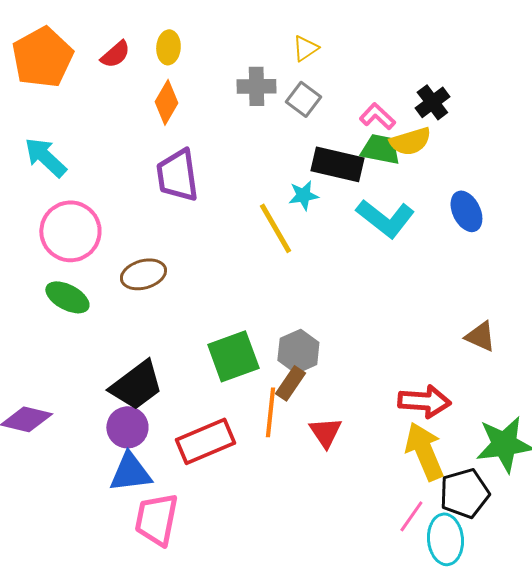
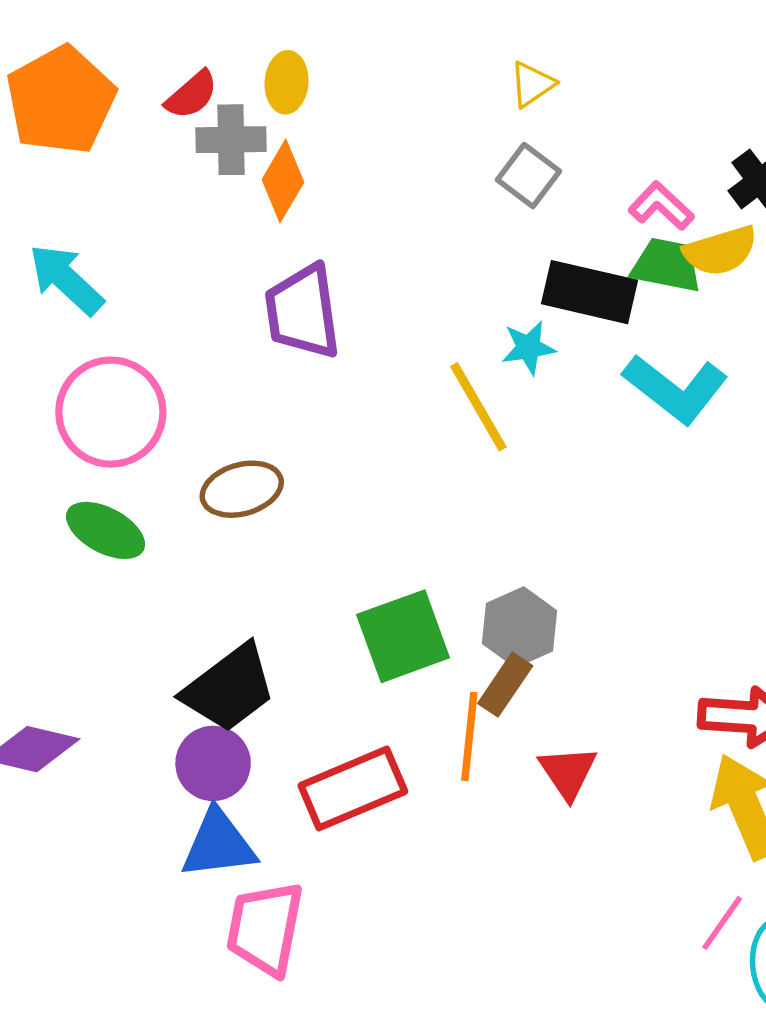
gray cross: (256, 86) -> (231, 140), moved

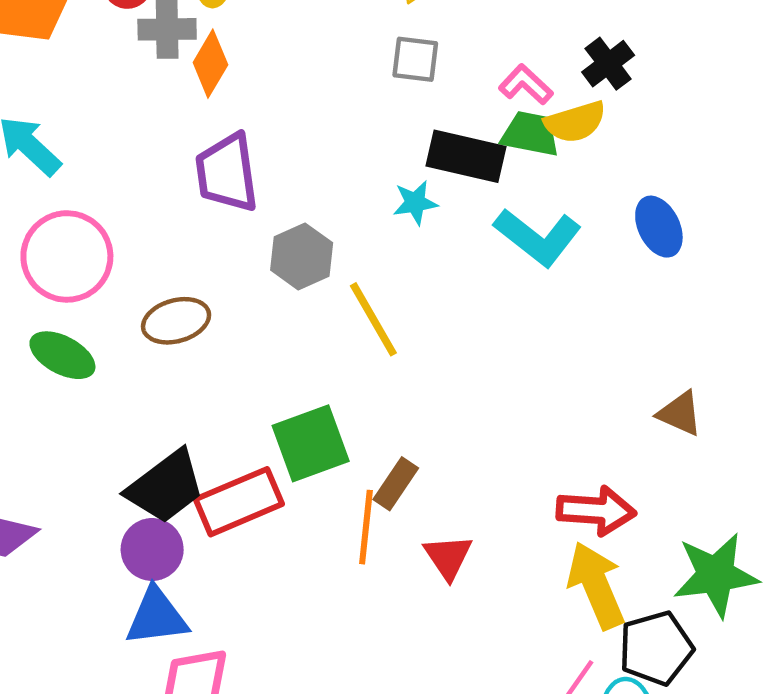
gray square: (529, 176) -> (415, 59), turned -30
yellow line: (478, 407) -> (373, 319), moved
gray hexagon: (520, 627) -> (302, 256), moved
red rectangle: (353, 789) -> (239, 502), moved

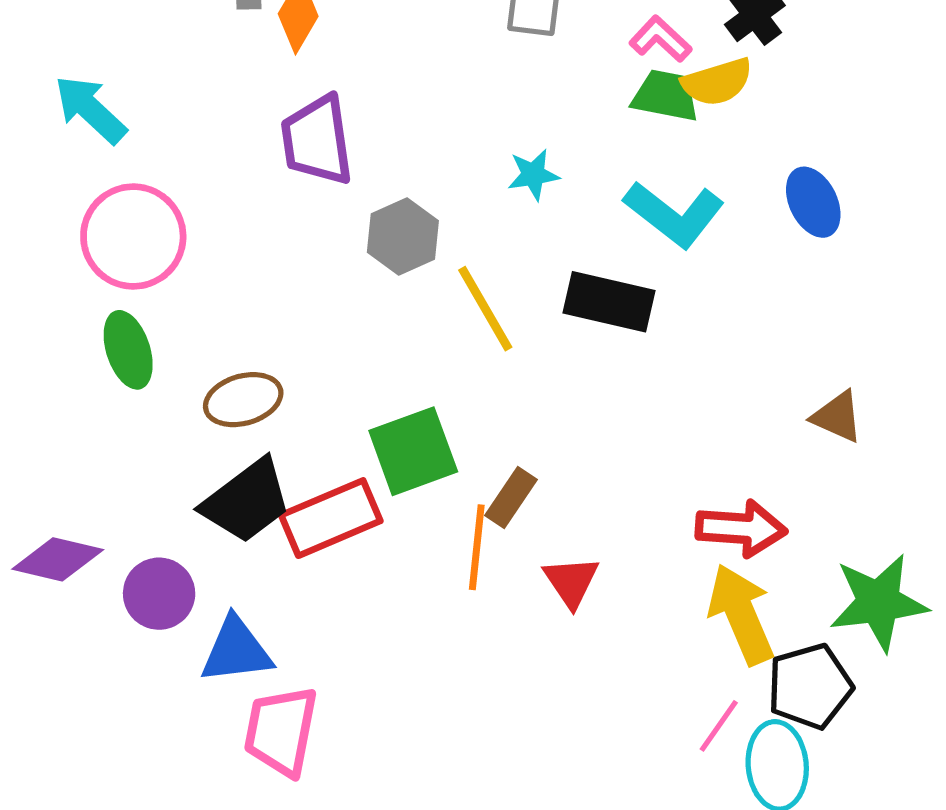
black rectangle: (466, 156) -> (609, 302), moved
brown ellipse: (176, 321) -> (243, 400), moved
green ellipse: (62, 355) -> (128, 350), turned 44
purple circle: (152, 549) -> (159, 594), moved

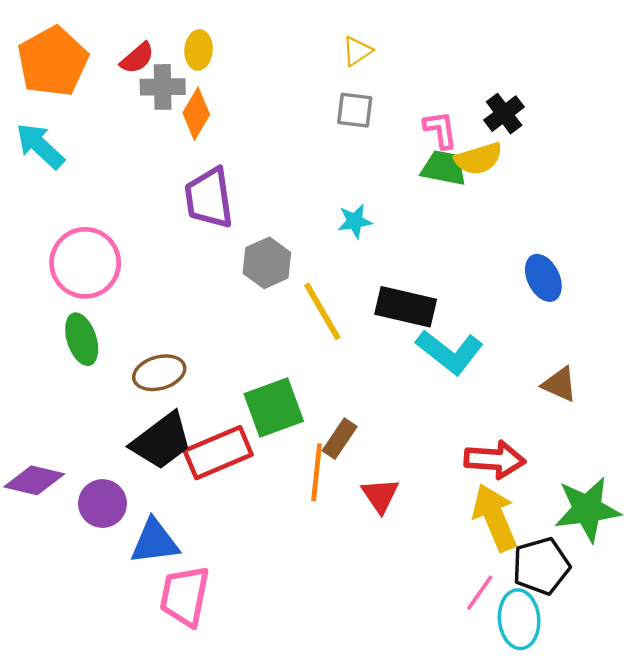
pink L-shape: (660, 39) -> (440, 130), turned 39
cyan arrow: (90, 109) -> (40, 146), moved
blue ellipse: (813, 202) -> (543, 278), moved
cyan L-shape: (674, 214) -> (450, 352), moved

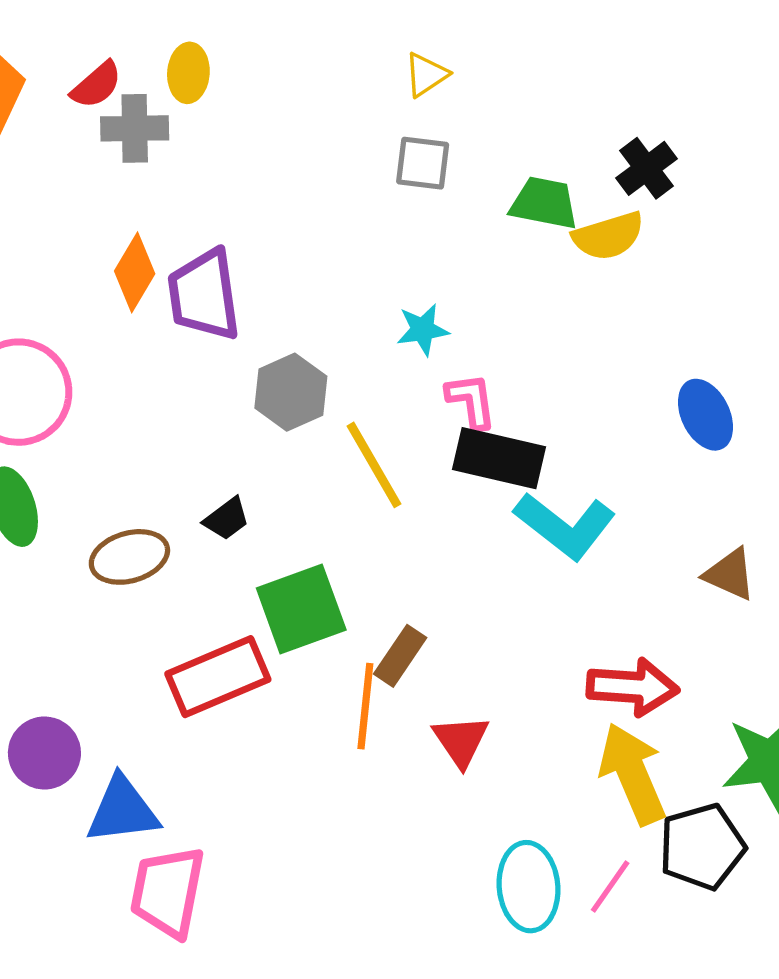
orange diamond: (196, 114) -> (135, 272), moved
pink L-shape: (440, 130) -> (471, 401), moved
green trapezoid: (444, 168) -> (544, 203), moved
black trapezoid: (162, 441) -> (227, 519), moved, size x0.5
cyan ellipse: (519, 619) -> (529, 887), moved

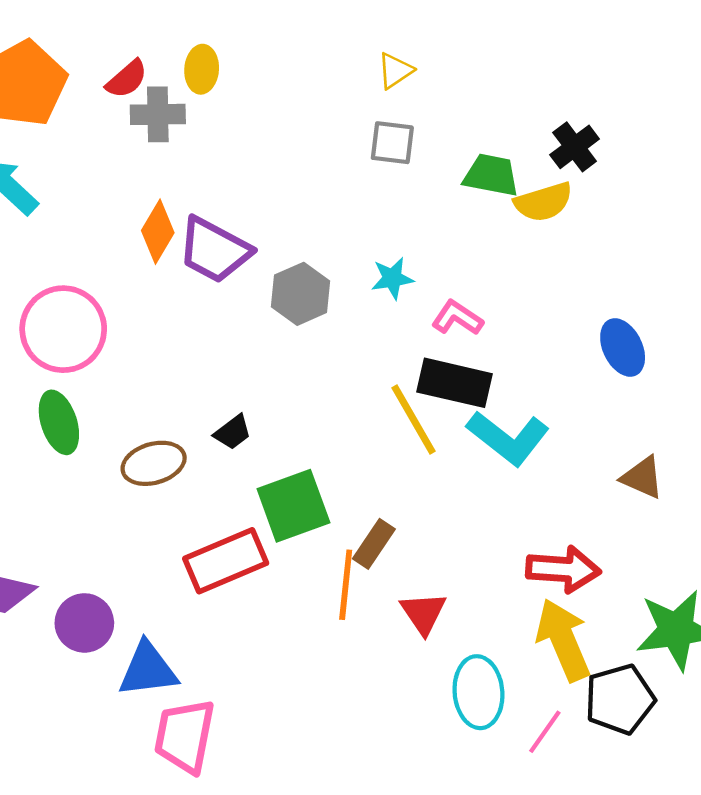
purple trapezoid: (204, 295) -> (214, 250), turned -54
gray hexagon: (291, 392) -> (300, 294), moved
pink L-shape: (471, 401) -> (457, 318), moved, turned -48
yellow line: (374, 465) -> (414, 420), moved
cyan ellipse: (529, 887) -> (478, 692), moved

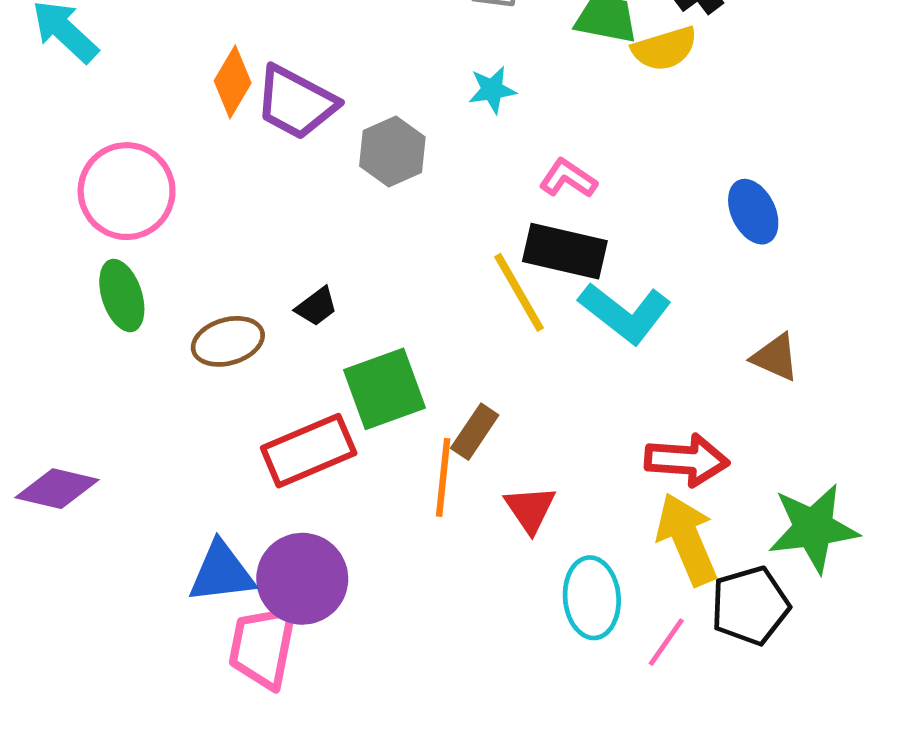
cyan star: (392, 278) -> (492, 90), moved
purple circle: (84, 623) -> (302, 579), moved, size x1.4

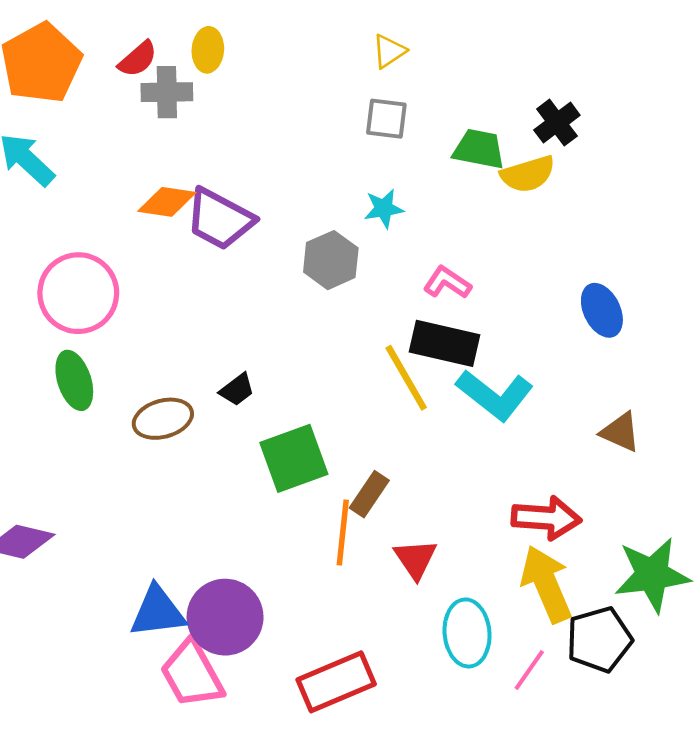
orange diamond: (233, 82) -> (167, 202), turned 68
gray hexagon: (392, 152) -> (331, 260), moved
red rectangle: (309, 451) -> (336, 682), moved
pink trapezoid: (263, 647) -> (192, 674), turned -40

